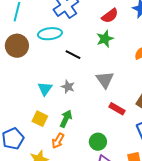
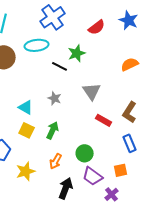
green star: (105, 39) -> (77, 53), moved
cyan triangle: (45, 89) -> (26, 107), moved, turned -35
orange arrow: (58, 141) -> (56, 161), moved

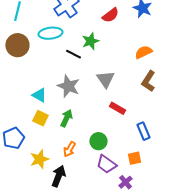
gray star: (55, 98) -> (68, 86), size x1.6
brown L-shape: (130, 112) -> (148, 81), moved
black arrow: (66, 188) -> (58, 176), moved

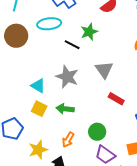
green arrow: (66, 118) -> (65, 109), turned -108

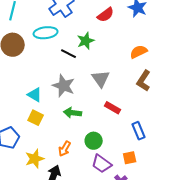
green arrow: (65, 109) -> (73, 113), moved

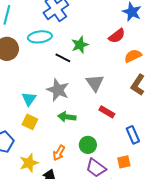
red semicircle: (106, 15) -> (117, 36), moved
cyan triangle: (35, 95) -> (29, 99), turned 35

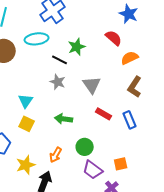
red semicircle: (117, 36) -> (114, 38), turned -102
gray star: (58, 90) -> (58, 82), moved, size x0.7
blue rectangle: (133, 135) -> (130, 120), moved

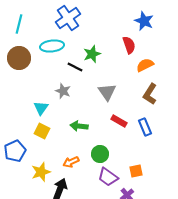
red semicircle: (114, 38) -> (129, 45), turned 30
gray star: (58, 82) -> (63, 91), moved
orange arrow: (56, 155) -> (71, 162), turned 35

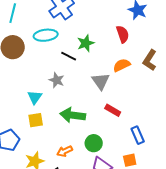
orange semicircle: (145, 65) -> (122, 65), moved
brown L-shape: (150, 94) -> (150, 60), moved
green arrow: (79, 126) -> (73, 115), size x1.4
blue rectangle: (145, 127) -> (138, 135), moved
yellow square: (42, 131) -> (36, 120), turned -35

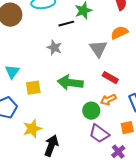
black line: (69, 56) -> (66, 24), turned -42
cyan triangle: (35, 97) -> (12, 72), moved
orange arrow: (65, 151) -> (108, 100), moved

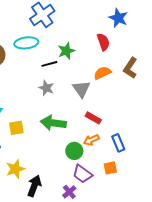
gray star: (54, 48) -> (46, 88), moved
purple cross: (118, 152) -> (69, 192), moved

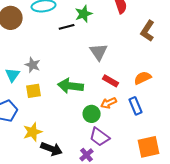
orange semicircle: (102, 73) -> (143, 78), moved
gray star: (46, 88) -> (33, 65), moved
orange square: (110, 168) -> (149, 147), moved, size x1.6
black arrow: (34, 186) -> (52, 149), turned 90

